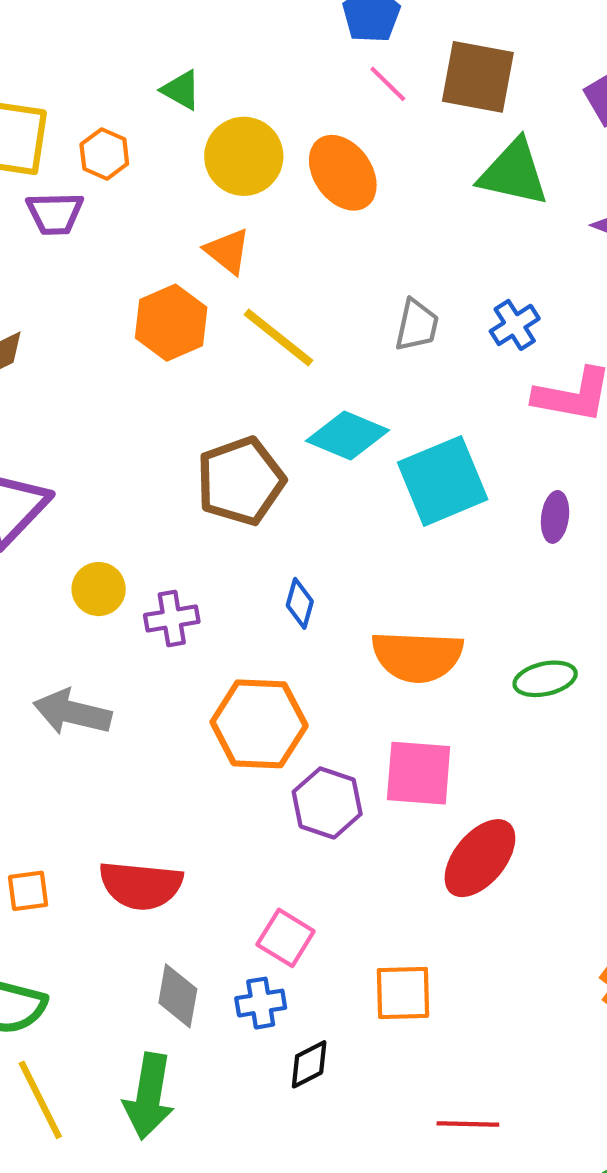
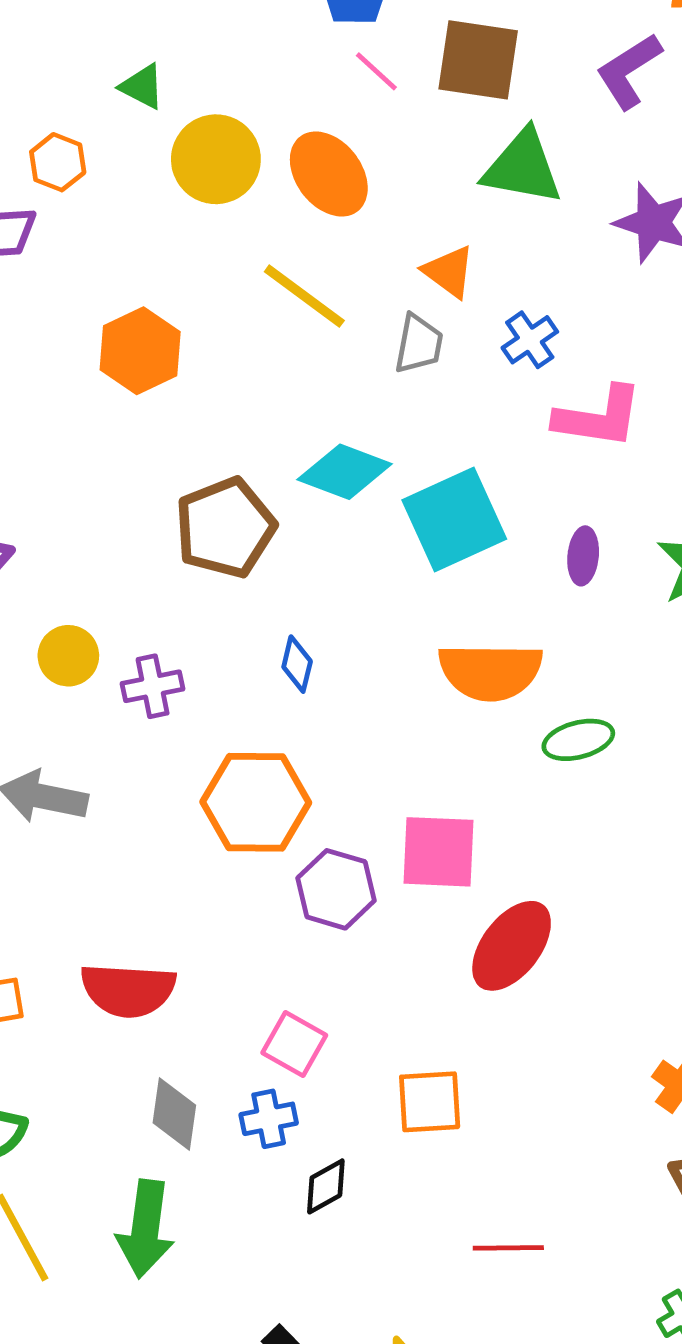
orange triangle: (228, 251) -> (449, 272), moved
yellow line: (279, 338) -> (304, 296), moved
orange semicircle: (417, 656) -> (490, 671), moved

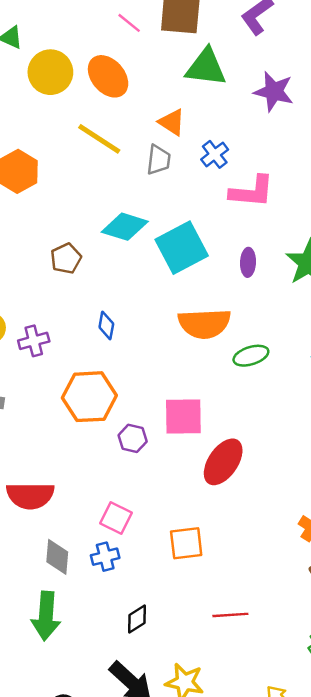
brown pentagon: (225, 528) -> (66, 258), size x0.6
purple hexagon: (336, 889) -> (133, 438), size x0.7
black diamond: (326, 1186) -> (137, 619), moved

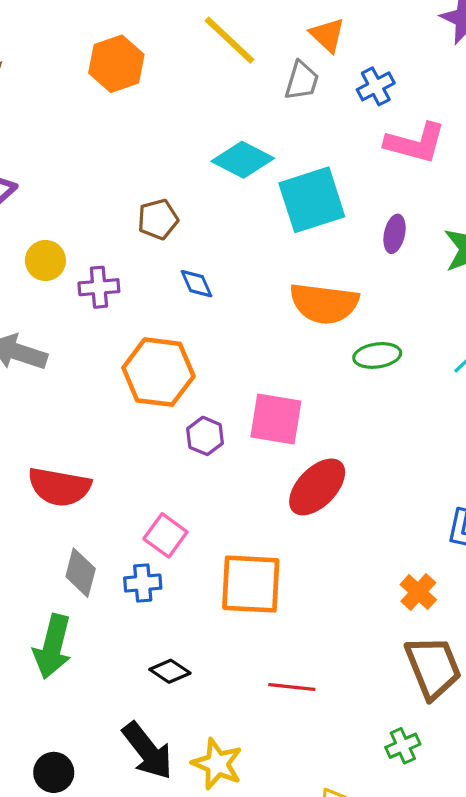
brown pentagon: (66, 258) -> (158, 219), moved
blue diamond: (106, 325) -> (196, 284), turned -44
orange square: (186, 543) -> (251, 584), size x1.4
black diamond: (137, 619) -> (170, 671), turned 56

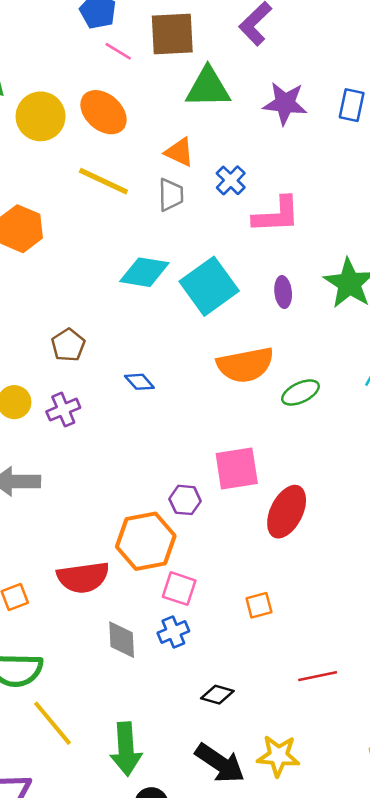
brown pentagon: (158, 219) -> (68, 345), moved
orange hexagon: (158, 372) -> (146, 541), moved
orange square: (251, 584) -> (259, 605), size x0.5
green arrow: (53, 647) -> (126, 749), moved

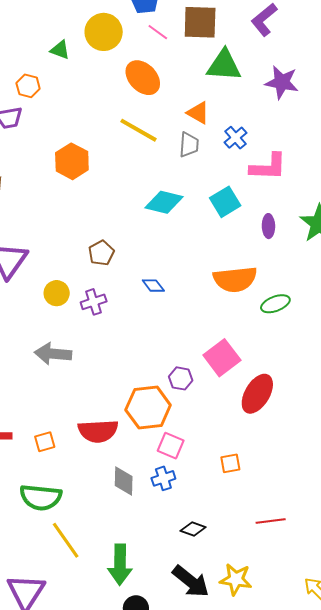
yellow circle: (41, 116) -> (104, 32), moved
cyan square: (209, 286) -> (225, 202), moved, size x0.7
pink square: (237, 469) -> (222, 358), turned -33

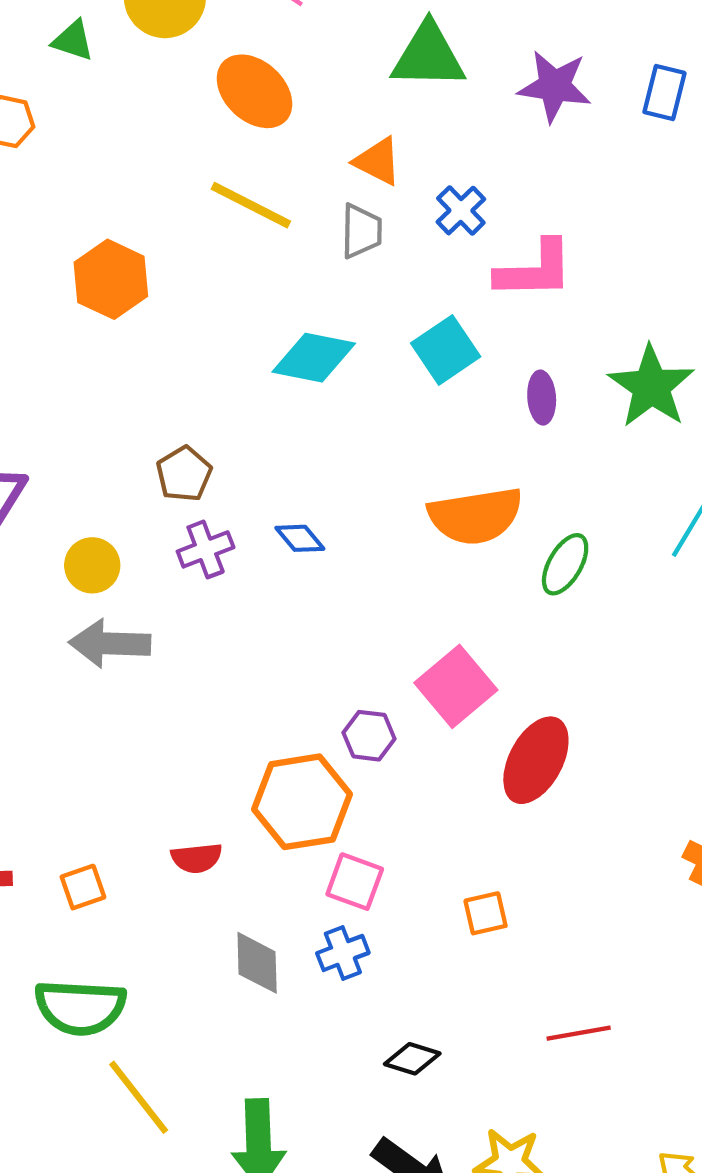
purple cross: (94, 302) -> (206, 549), moved
green ellipse: (275, 304) -> (565, 564), turned -36
gray arrow: (53, 354) -> (110, 644), moved
red semicircle: (98, 431) -> (197, 858), size x0.6

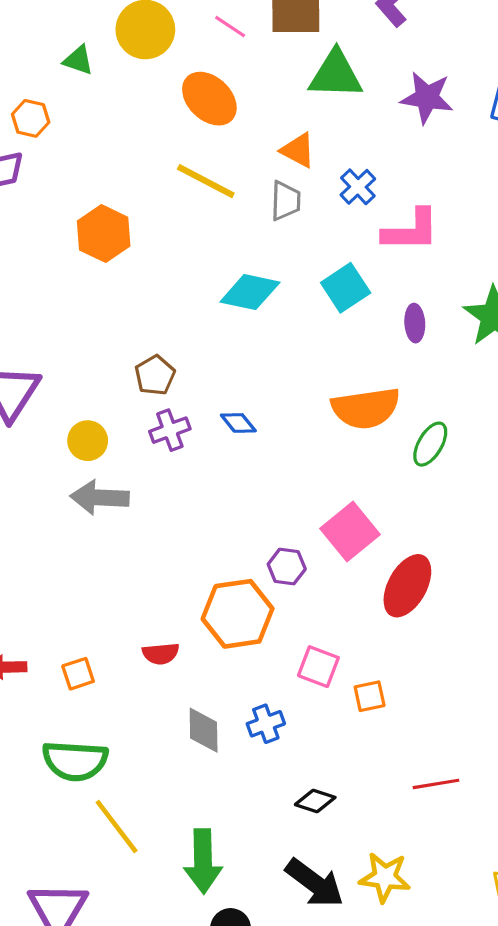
pink square: (355, 882) -> (318, 667), moved

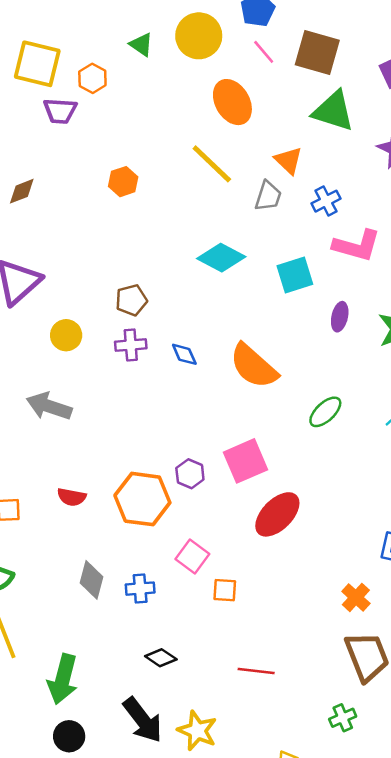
orange hexagon: (104, 234) -> (123, 182), size x0.7
orange semicircle: (366, 408) -> (254, 366), moved, turned 34
gray arrow: (100, 497) -> (49, 406), moved
red semicircle: (161, 654) -> (72, 497), moved

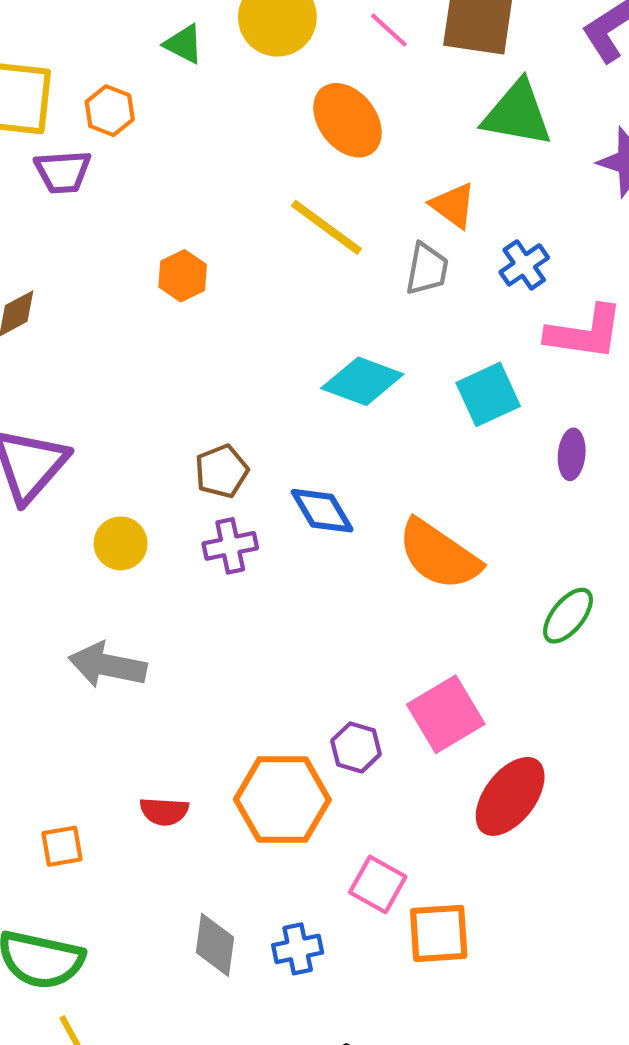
blue diamond: (184, 354) -> (322, 511), moved, size x1.4
orange square: (225, 590) -> (439, 933), size x1.5

